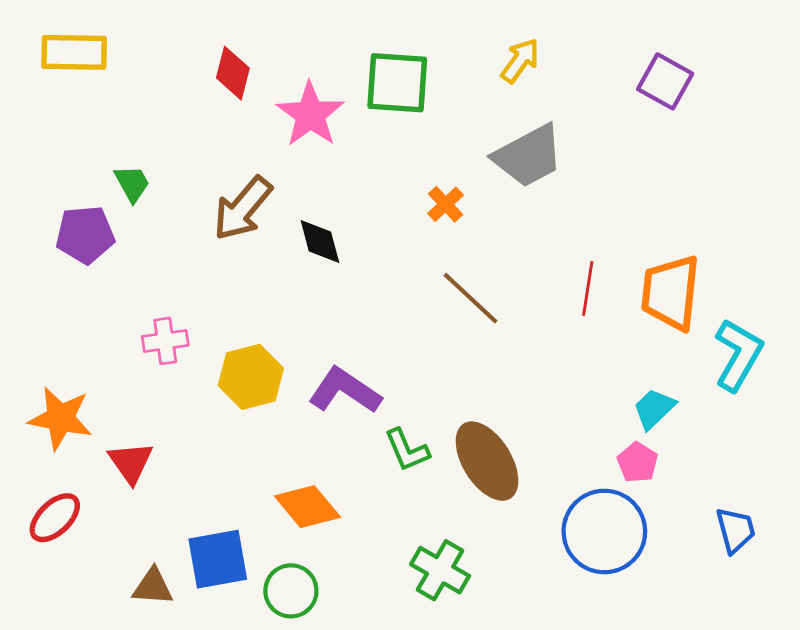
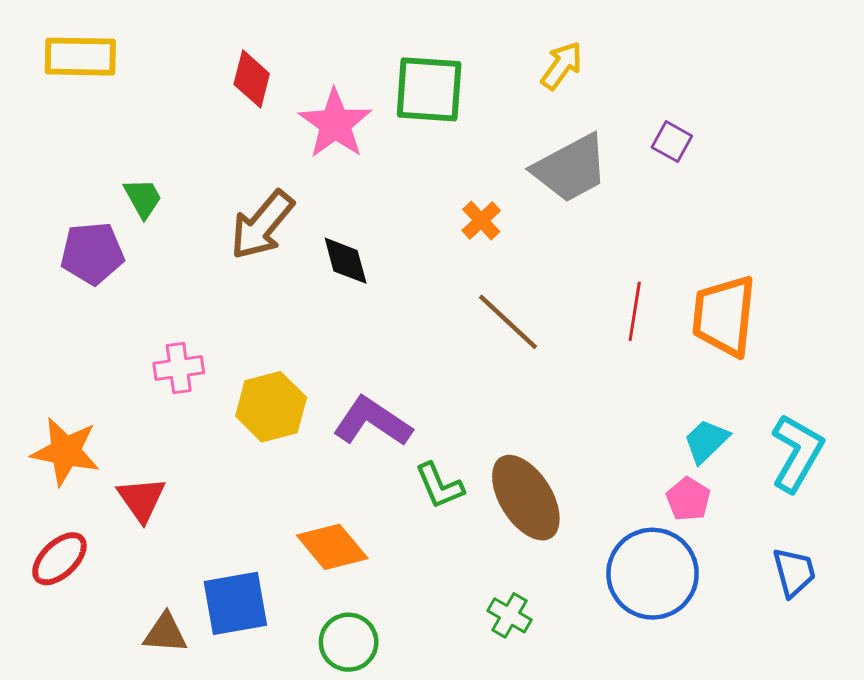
purple square: (665, 81) -> (672, 142), moved, size x0.7
cyan L-shape: (738, 355) -> (797, 453), moved
green cross: (440, 570) -> (509, 615), moved, size x0.7
green circle: (291, 591) -> (349, 642), moved

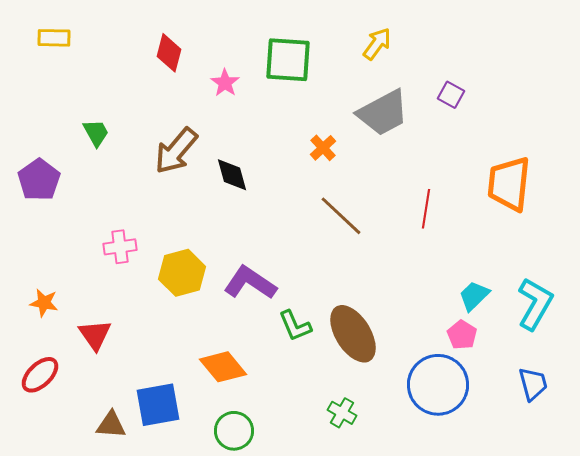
yellow rectangle: (80, 57) -> (54, 38), size x0.7
pink star: (335, 124) -> (225, 83), size x0.6
purple pentagon: (92, 253) -> (39, 180), moved, turned -30
orange trapezoid: (724, 316) -> (509, 184), moved
orange star: (65, 451) -> (44, 303), size x0.6

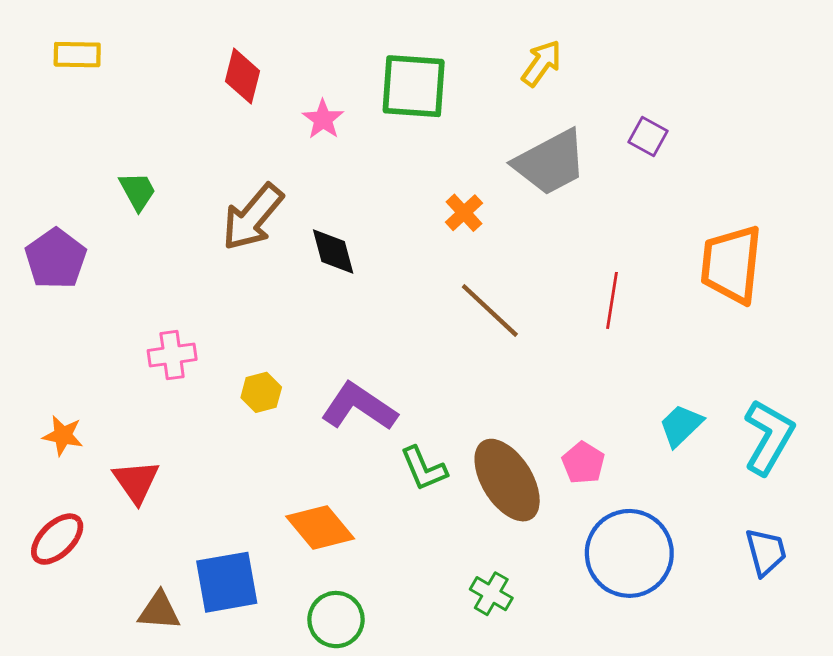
yellow hexagon: (182, 273) -> (261, 392), size x0.6
pink pentagon: (462, 335) -> (583, 463), moved

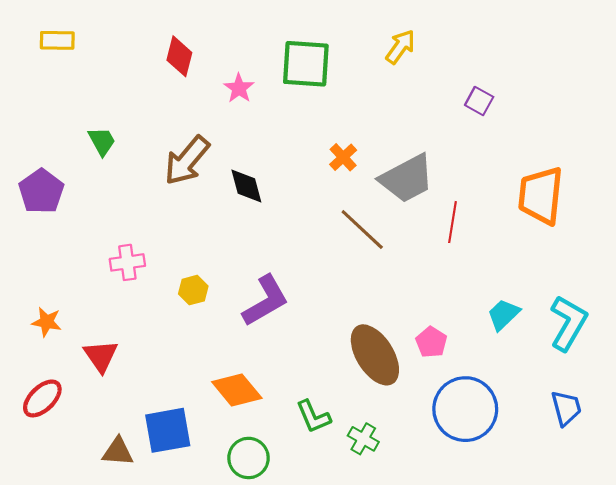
gray trapezoid: (550, 162) -> (407, 179), moved
purple L-shape: (359, 407) -> (265, 301), turned 116
green L-shape: (424, 469) -> (313, 417), moved

